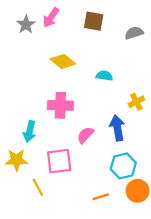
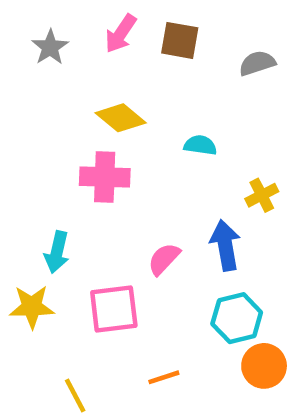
pink arrow: (51, 18) -> (121, 34), moved
pink cross: (60, 105) -> (105, 177), moved
yellow line: (38, 187) -> (75, 396), moved
orange line: (101, 197) -> (164, 377), moved

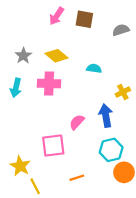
gray star: (50, 47) -> (23, 56), moved
cyan arrow: (57, 252) -> (16, 88), moved
yellow star: (32, 307) -> (20, 166), moved, turned 30

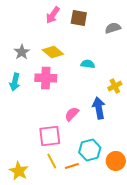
cyan hexagon: (111, 150) -> (90, 150), moved
yellow star: (20, 166) -> (19, 171), moved
yellow line: (35, 186) -> (52, 161), moved

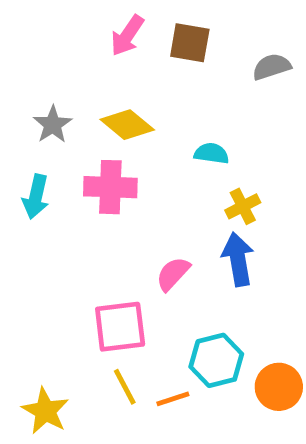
yellow cross: (115, 86) -> (243, 206), moved

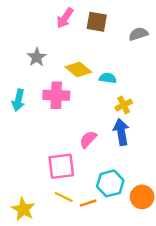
gray star: (53, 125) -> (37, 57), moved
yellow diamond: (127, 125) -> (78, 70), moved
yellow line: (125, 387) -> (64, 197), turned -36

